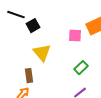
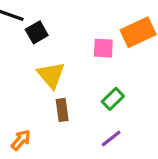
brown rectangle: (29, 76) -> (62, 110), moved

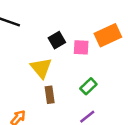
black square: (37, 32) -> (57, 40), moved

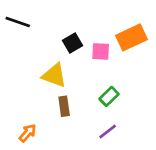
yellow triangle: (41, 68) -> (54, 75), turned -30

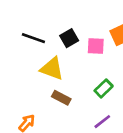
black line: (18, 22) -> (33, 38), moved
brown rectangle: (64, 106) -> (61, 98), turned -54

